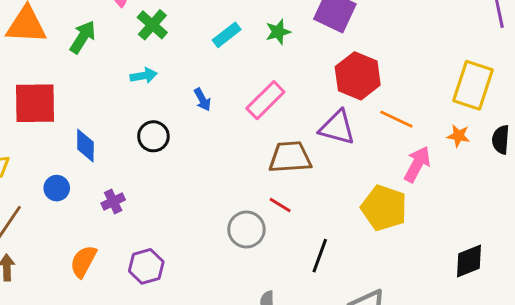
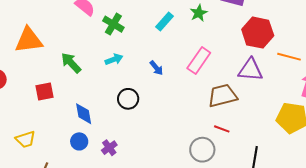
green arrow: (83, 37) -> (71, 63), moved, turned -65
red square: (35, 103) -> (44, 92), size x0.6
blue circle: (57, 188) -> (79, 141), moved

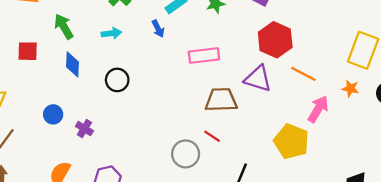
pink rectangle: (199, 60) -> (204, 55), turned 36
blue arrow: (156, 68) -> (158, 29), moved
blue diamond: (84, 114) -> (72, 64), moved
purple cross: (109, 148) -> (84, 129), turned -35

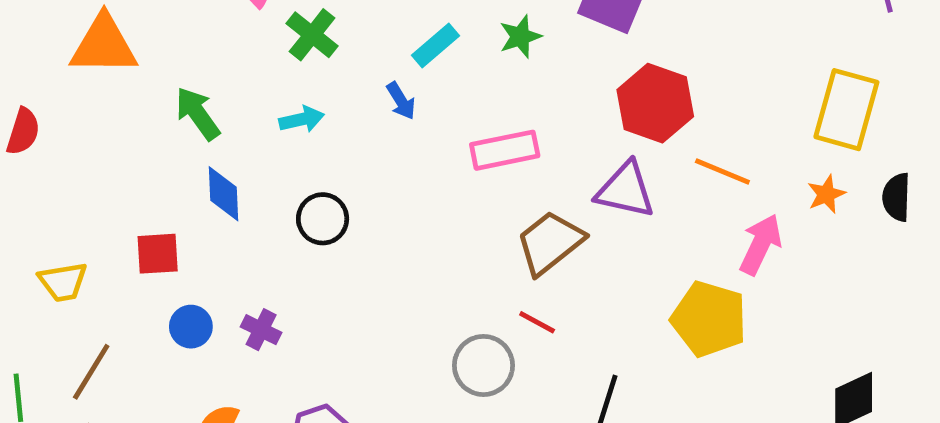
red square: (28, 51) -> (158, 254), moved
orange star: (350, 88) -> (826, 194), turned -30
brown trapezoid: (221, 100) -> (550, 243), turned -32
blue circle: (53, 114) -> (191, 327), moved

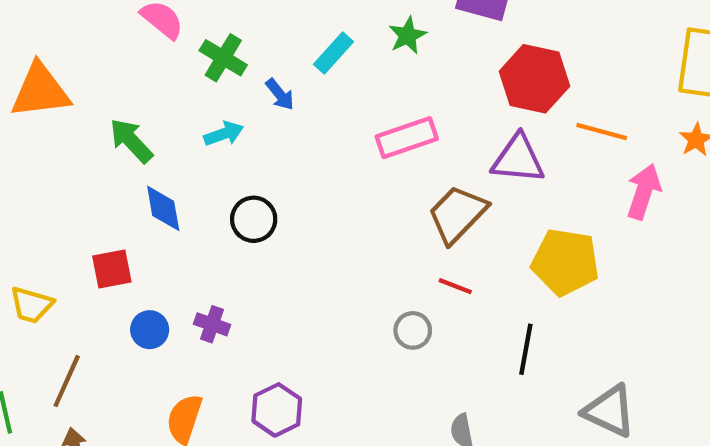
blue arrow: (401, 101) -> (280, 94), moved
yellow trapezoid: (63, 282) -> (31, 305), turned 33
yellow pentagon: (709, 319) -> (565, 262), moved
gray circle: (483, 365) -> (413, 330), size x0.7

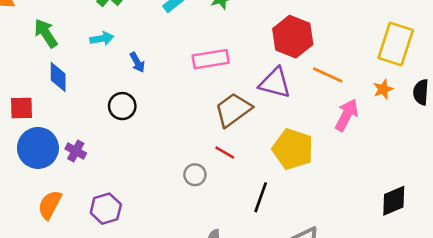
blue arrow: (280, 94) -> (137, 62), moved
black circle: (254, 219) -> (122, 106), moved
blue circle: (150, 330) -> (38, 148), size x1.8

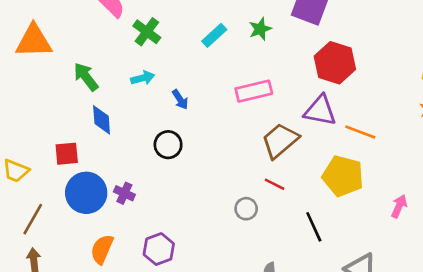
orange line: (328, 75) -> (360, 132), moved
pink arrow: (347, 115) -> (399, 206), moved, size x0.7
black line: (261, 197) -> (314, 227), turned -40

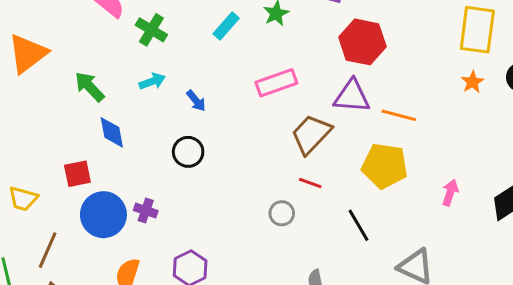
orange triangle: (34, 41) -> (28, 54), turned -30

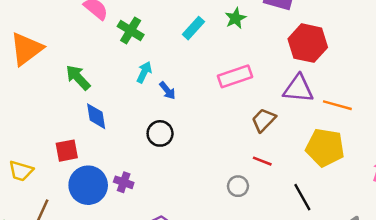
cyan arrow: (152, 81) -> (144, 72), moved, turned -45
brown trapezoid: (311, 134) -> (264, 120), size x0.7

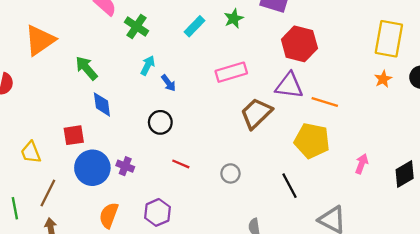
brown trapezoid: (264, 120) -> (256, 113), size x1.4
red line: (262, 161) -> (181, 164), moved
yellow trapezoid: (21, 171) -> (31, 152), turned 50

